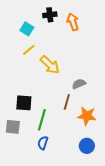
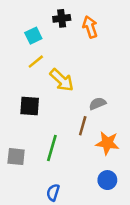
cyan square: (27, 29) -> (33, 36), turned 32
black square: (24, 103) -> (30, 106), moved
blue semicircle: (43, 143) -> (53, 192), moved

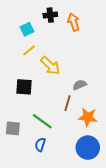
green line: (52, 148) -> (42, 121), turned -70
blue circle: (107, 180) -> (88, 148), size x1.5
blue semicircle: (53, 192) -> (40, 145), moved

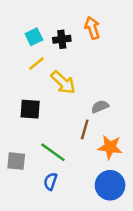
black cross: (50, 15) -> (62, 39), moved

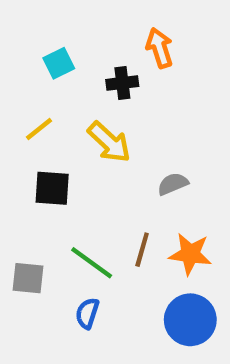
black cross: (62, 39) -> (122, 83), moved
yellow line: (36, 63) -> (39, 129), moved
brown line: (85, 129) -> (142, 250), moved

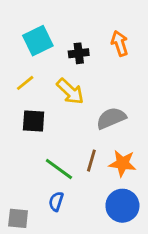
orange arrow: (160, 48) -> (120, 43), moved
cyan square: (59, 63) -> (38, 41), size x1.5
gray semicircle: (173, 184) -> (111, 118), size x1.5
gray square: (28, 278) -> (18, 218), moved

